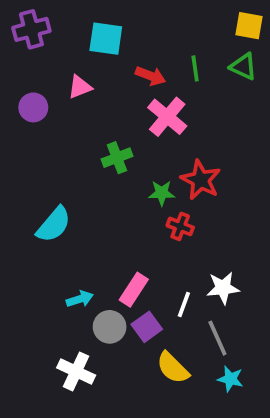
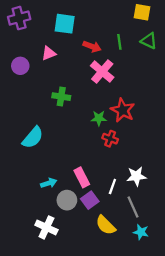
yellow square: (249, 26) -> (142, 12), moved
green cross: (117, 158) -> (61, 97), moved, turned 30
pink rectangle: (134, 290) -> (82, 177), turned -60

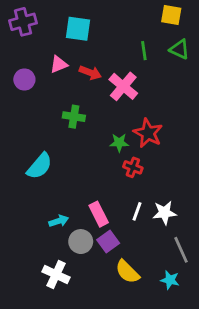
red arrow: (92, 46) -> (90, 73), moved
white line: (112, 186) -> (137, 211), moved
gray line: (133, 207) -> (181, 250), moved

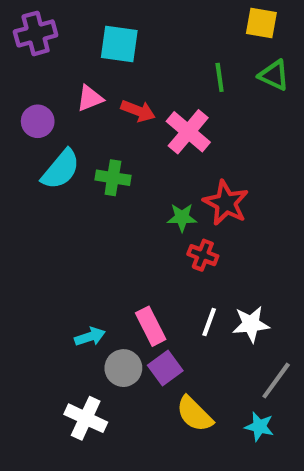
cyan semicircle: (40, 166) -> (61, 169), moved
gray line: (181, 250) -> (276, 381), turned 60

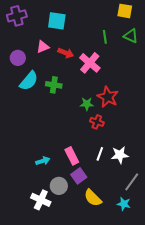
gray circle: (123, 368) -> (59, 186), moved

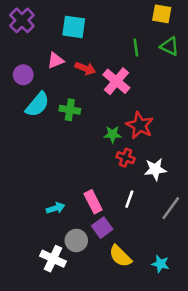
purple cross: (17, 16) -> (22, 20), turned -30
white star: (120, 155) -> (155, 169), moved
gray line: (132, 182) -> (171, 208), moved

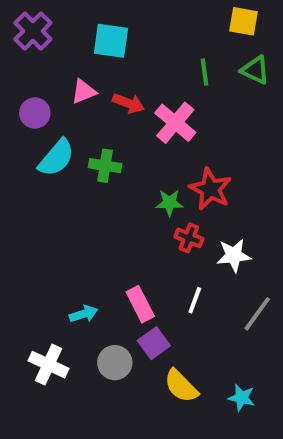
white cross: (53, 259) -> (48, 365), moved

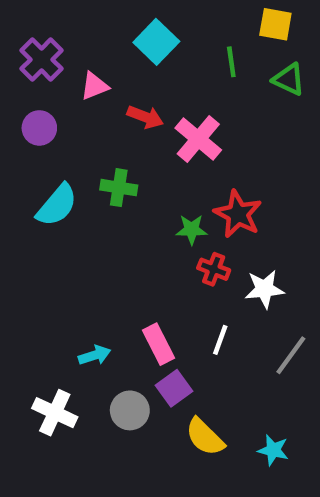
purple cross: (33, 31) -> (42, 60), moved
cyan square: (111, 41) -> (156, 42), moved, turned 36
green line: (205, 72) -> (231, 62), moved
pink triangle: (84, 92) -> (94, 86), moved
cyan semicircle: (56, 158) -> (57, 205), moved

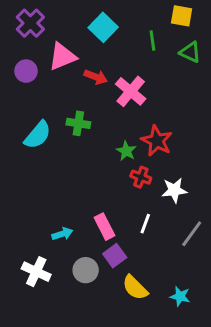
purple cross: (42, 60) -> (30, 23), moved
pink triangle: (94, 86) -> (62, 57), size x1.5
purple circle: (39, 128) -> (26, 71), moved
green star: (192, 229) -> (126, 151), turned 30

